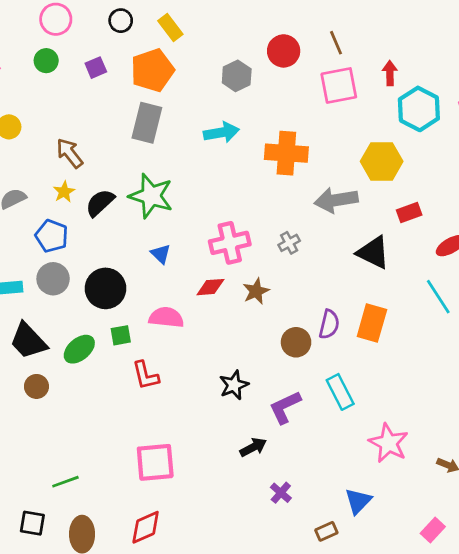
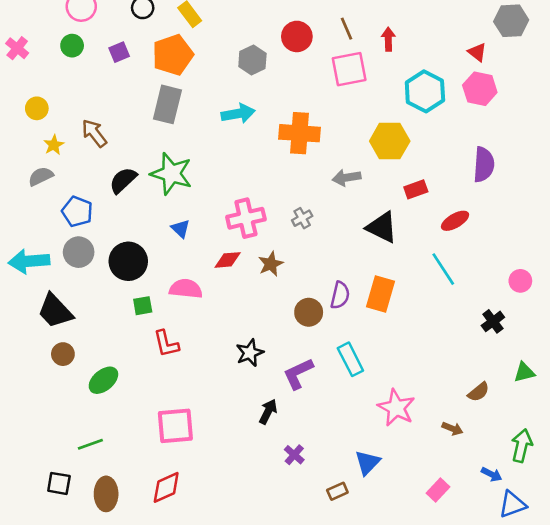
red arrow: (390, 73) -> (388, 39), moved
yellow star: (64, 192) -> (54, 145), moved
gray arrow: (336, 200) -> (347, 178), size x0.7
green ellipse: (79, 349) -> (103, 380), moved
black arrow: (253, 447) -> (268, 412), turned -35

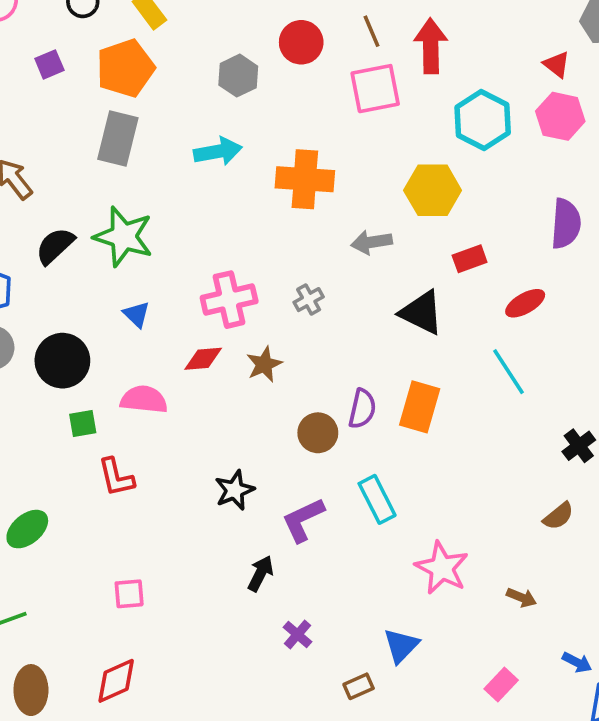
red arrow: (388, 39) -> (431, 46), size x1.6
brown semicircle: (479, 392) -> (558, 516), moved
pink square: (175, 426) -> (129, 594), size x0.6

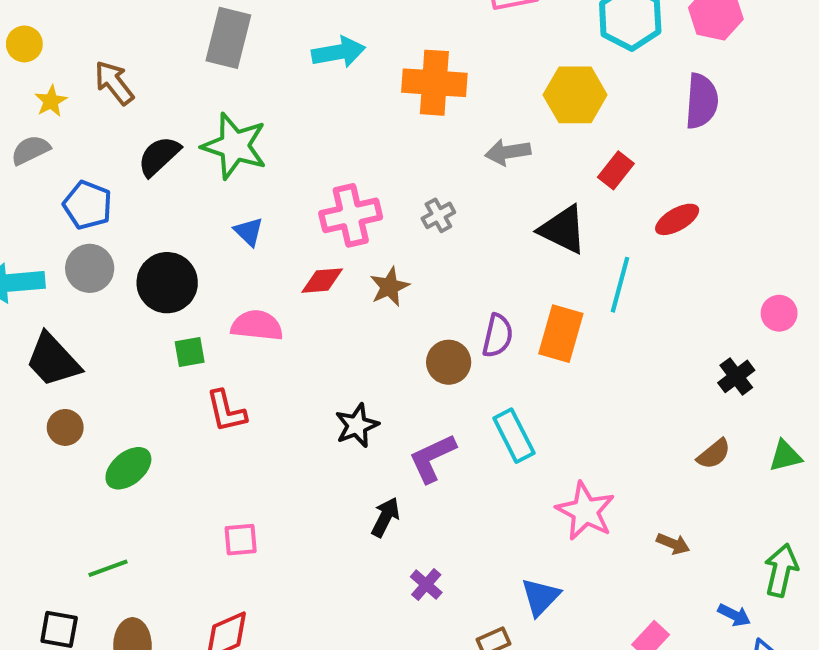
purple semicircle: (566, 224) -> (702, 101), moved
red rectangle: (470, 259) -> (616, 170), turned -32
cyan line: (508, 372) -> (620, 285), moved, turned 48

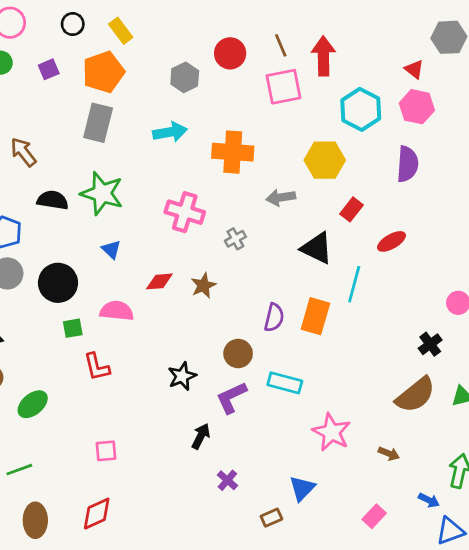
black semicircle: (159, 156) -> (53, 200), turned 52
pink cross: (351, 215) -> (185, 212), moved, turned 30
brown circle: (449, 362) -> (238, 354), moved
cyan rectangle: (514, 436) -> (285, 383), turned -48
brown semicircle: (714, 454) -> (416, 395), size x1.8

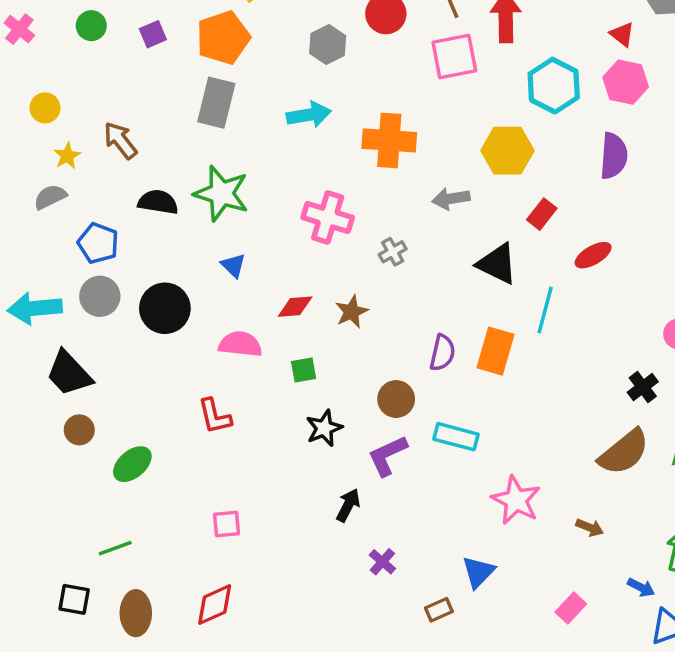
green square: (73, 328) -> (304, 370), moved

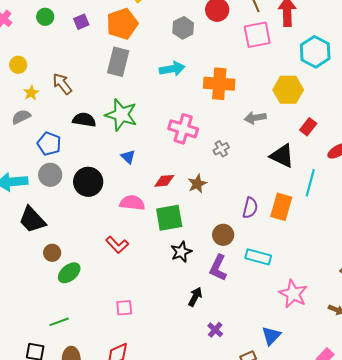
green square: (304, 370) -> (169, 218), size x1.8
red L-shape: (215, 416) -> (117, 245), turned -30
brown circle: (79, 430) -> (52, 253), moved
purple L-shape: (388, 456) -> (218, 268), turned -40

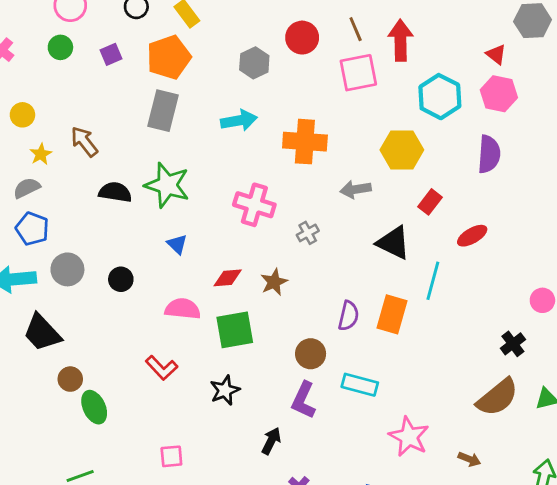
blue pentagon: (49, 144) -> (32, 229), moved
black circle: (88, 182) -> (121, 279), size x0.6
black star: (181, 252) -> (225, 390), moved
green ellipse: (69, 273) -> (94, 407), turned -75

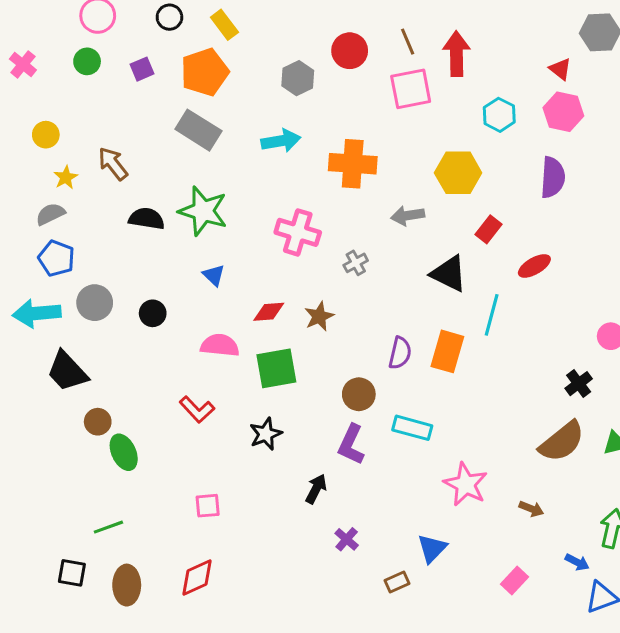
cyan hexagon: (440, 97) -> (499, 115), size x0.7
gray rectangle: (163, 111) -> (198, 130), turned -72

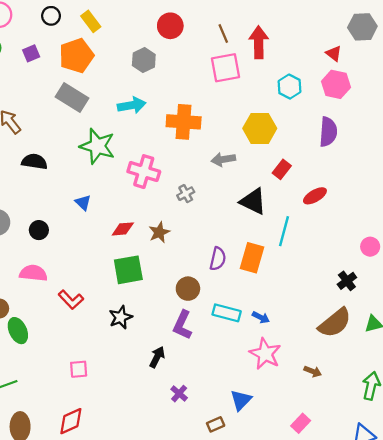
red circle: (350, 51) -> (170, 26), moved
green star: (203, 211) -> (97, 146), moved
pink semicircle: (220, 345) -> (33, 273), moved
blue arrow: (577, 562) -> (261, 317), moved

